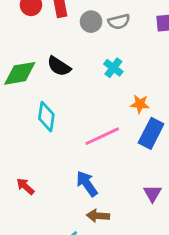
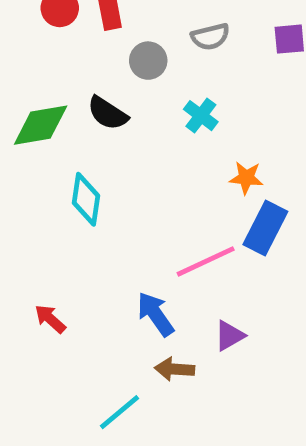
gray circle: (91, 22) -> (148, 61), moved
pink line: (102, 136) -> (206, 261), moved
purple triangle: (152, 193) -> (230, 336), moved, turned 30

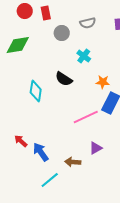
black semicircle: (108, 113) -> (64, 79), moved
green diamond: (41, 125) -> (18, 45), moved
blue arrow: (155, 314) -> (41, 152), moved

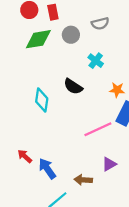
green diamond: (18, 45) -> (38, 39), moved

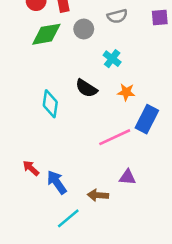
orange star: (117, 90) -> (126, 92), moved
purple triangle: (109, 164) -> (128, 177), turned 35

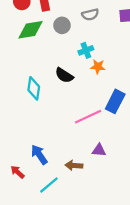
cyan cross: (112, 59) -> (86, 50), turned 32
orange star: (126, 92) -> (98, 67), moved
red arrow: (31, 168) -> (17, 172), moved

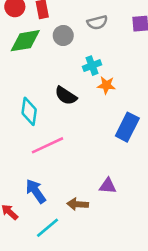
pink line: (88, 117) -> (48, 145), moved

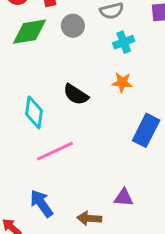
cyan cross: (92, 66) -> (124, 42), moved

